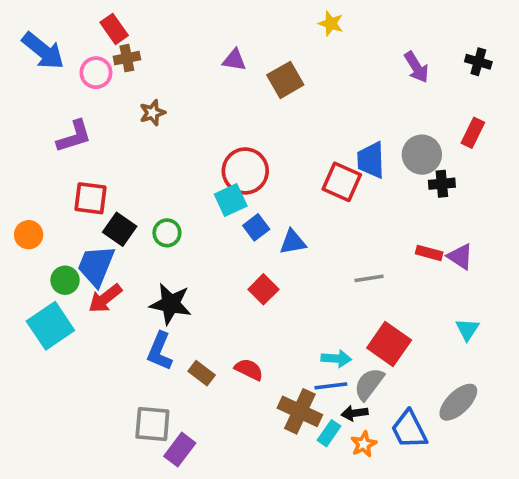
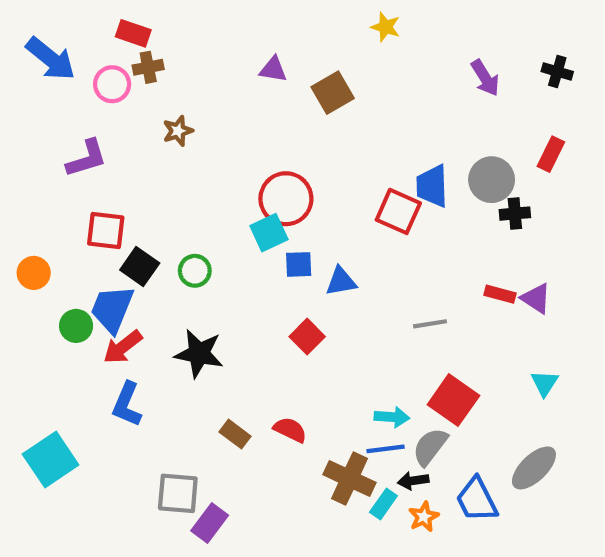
red rectangle: (114, 29) -> (133, 33), turned -36
blue square: (256, 227) -> (299, 264), turned 35
cyan square: (50, 326) -> (51, 459), moved
blue L-shape: (160, 351) -> (127, 404), moved

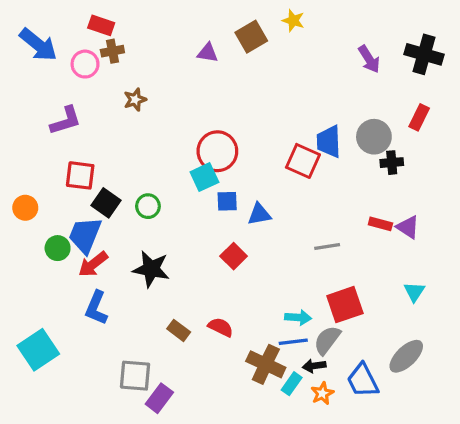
black cross: (557, 72) -> (424, 54), size x1.6
brown square: (333, 93) -> (251, 37), moved
red square: (453, 400) -> (345, 305), turned 36

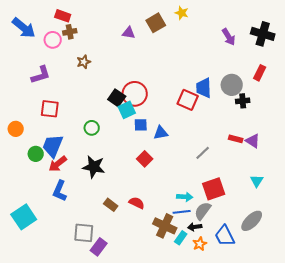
black square: (106, 203) -> (117, 98), moved
gray line: (327, 246) -> (203, 153), turned -35

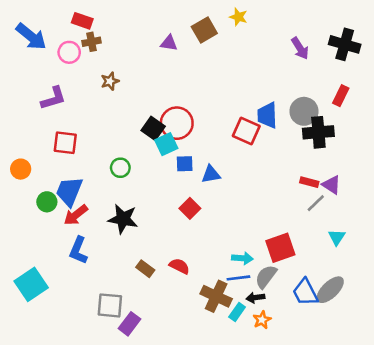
black cross: (243, 101) -> (318, 132), size x1.6
gray line: (203, 153) -> (316, 203), moved
blue trapezoid: (225, 236) -> (305, 292), moved

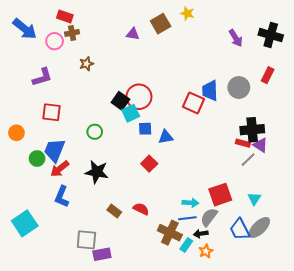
black cross: (318, 132) -> (252, 130), moved
cyan triangle: (337, 237) -> (254, 199), moved
purple rectangle: (130, 324) -> (102, 254), turned 42

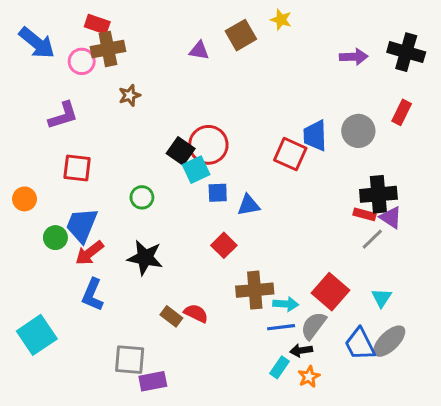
brown cross: (72, 33) -> (108, 49), size x1.5
purple arrow: (236, 38) -> (354, 57), turned -60
red square: (220, 195) -> (331, 292), turned -30
red semicircle: (141, 209) -> (196, 313), moved
brown cross: (170, 233) -> (255, 290), moved, turned -30

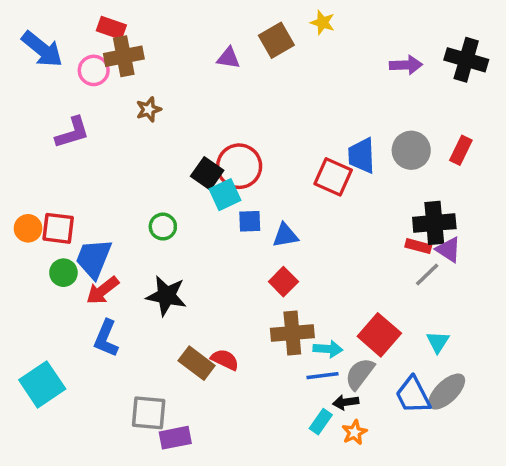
red rectangle: (402, 112) -> (461, 150), moved
red square: (77, 168) -> (58, 228), moved
red square: (224, 245) -> (283, 282), moved
brown rectangle: (171, 316) -> (197, 363), size x1.4

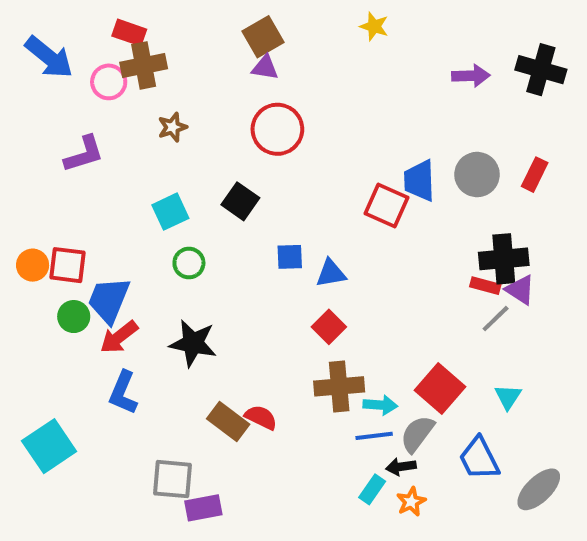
brown square: (276, 40) -> (263, 37), moved
red circle: (239, 166) -> (277, 129), moved
cyan square: (225, 195) -> (170, 212), moved
gray ellipse: (447, 392) -> (539, 489), moved

